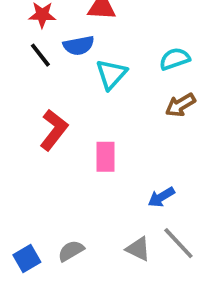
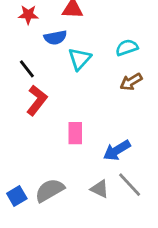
black line: (40, 55) -> (27, 69), moved
pink rectangle: (106, 157) -> (75, 133), moved
blue arrow: (161, 197) -> (117, 150), size x1.4
gray semicircle: (71, 251) -> (50, 190), size x1.5

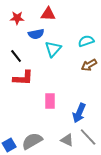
red L-shape: (37, 100) -> (23, 78), turned 55
blue arrow: (117, 150) -> (79, 113), turned -36

